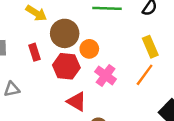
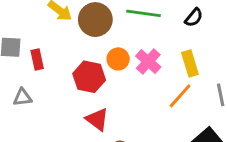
brown circle: (65, 33) -> (95, 20), moved
red rectangle: (34, 52) -> (37, 60), moved
pink cross: (106, 75) -> (148, 61), moved

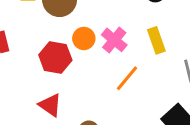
orange line: (180, 96) -> (127, 78), moved
red triangle: (97, 119) -> (50, 105), moved

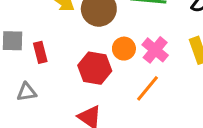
orange line: (127, 78) -> (148, 88), moved

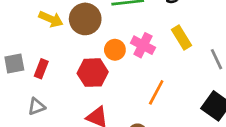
red rectangle: (40, 52) -> (41, 69), turned 48
orange line: (148, 88) -> (156, 92), moved

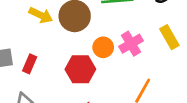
pink cross: (143, 45) -> (131, 44), turned 30

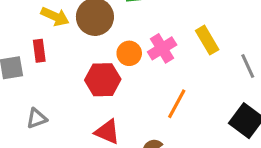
red rectangle: (30, 64) -> (39, 51), moved, turned -30

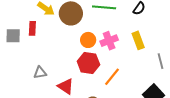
red hexagon: (103, 80) -> (88, 63), moved
gray triangle: (37, 118) -> (40, 73), moved

